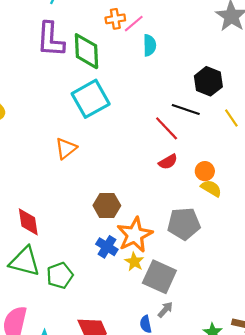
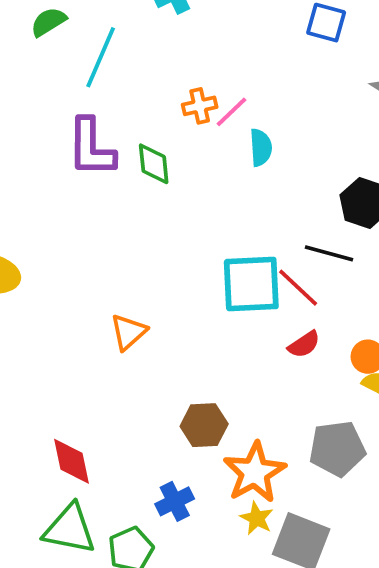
green diamond: (86, 51) -> (154, 164), size x0.7
cyan square: (91, 99) -> (251, 284), moved, turned 30
blue cross: (107, 247) -> (175, 501), moved, turned 35

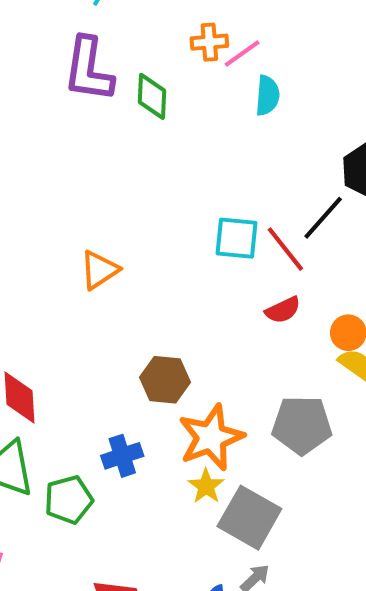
black line: (329, 253) -> (323, 218), turned -72
cyan square: (251, 284) -> (237, 238), size x0.7

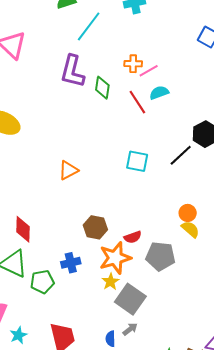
cyan semicircle: (267, 96) -> (159, 93), turned -120
red line: (285, 249) -> (137, 102), moved
red semicircle: (283, 310) -> (133, 237), moved

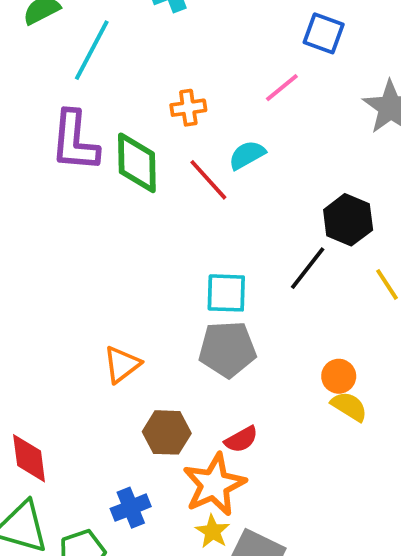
pink line: (149, 71) -> (282, 88), moved
green diamond: (102, 88) -> (137, 163), size x1.4
orange triangle: (68, 170) -> (122, 364), moved
gray pentagon: (160, 256) -> (227, 349), moved

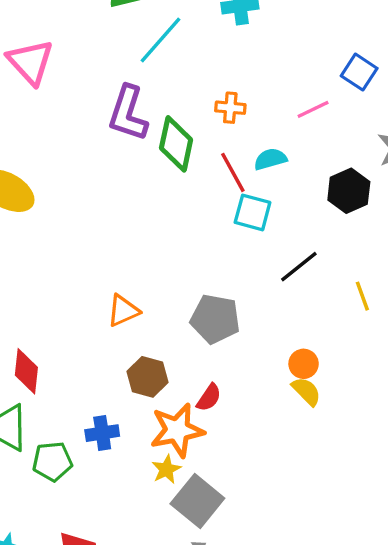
black hexagon: (348, 220) -> (349, 191), moved
cyan square: (226, 293) -> (253, 212), moved
red semicircle: (241, 439) -> (209, 398), turned -40

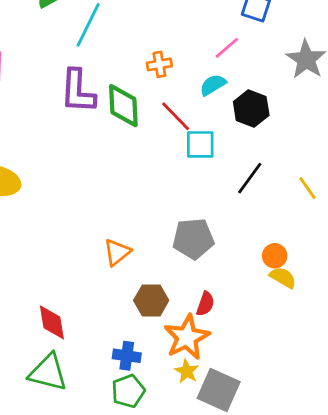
cyan semicircle: (270, 159) -> (213, 85), moved
black hexagon: (349, 191) -> (251, 109), moved
blue cross: (102, 433) -> (127, 356), turned 32
green pentagon: (52, 461) -> (128, 391), moved

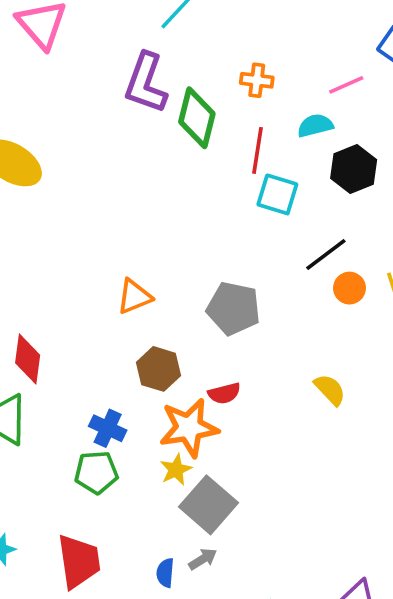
red line: (176, 116) -> (257, 150), turned 36
orange circle: (275, 256) -> (349, 288), moved
red semicircle: (205, 304) -> (224, 393), turned 40

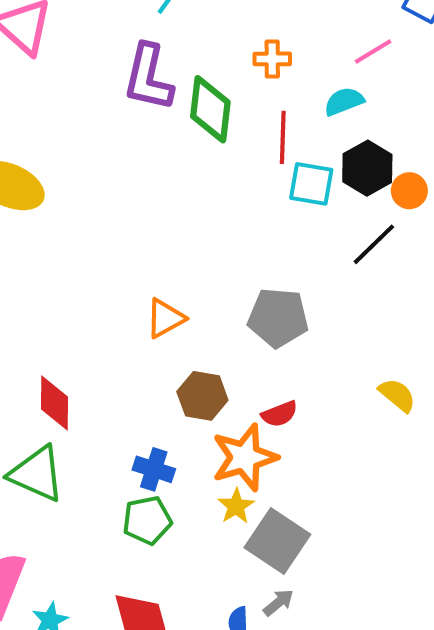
black hexagon: (354, 169) -> (367, 168), moved
orange circle: (349, 288) -> (409, 191), moved

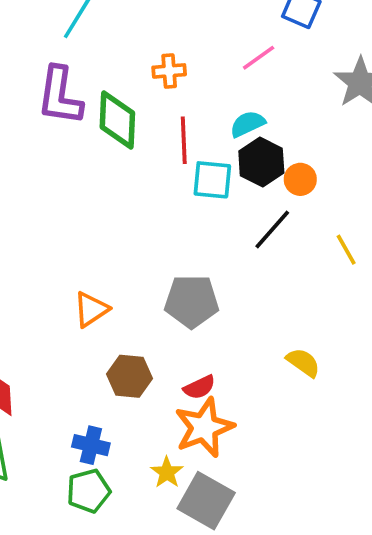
cyan semicircle: (344, 101) -> (247, 124), moved
orange star: (245, 457) -> (204, 427), moved

